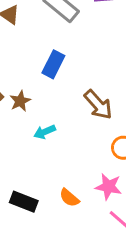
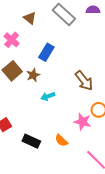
blue rectangle: (53, 64) -> (46, 52), moved
pink star: (108, 187) -> (83, 122), moved

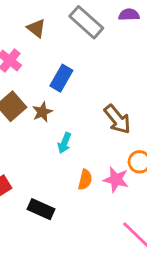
cyan arrow: (48, 96) -> (64, 143), turned -48
orange semicircle: (61, 140) -> (85, 180), moved, turned -120

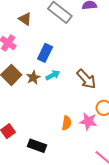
cyan arrow: (64, 143) -> (53, 75), moved, turned -136

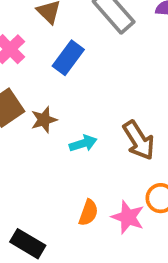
blue rectangle: (45, 53) -> (68, 58), moved
cyan arrow: (53, 75) -> (83, 143), moved

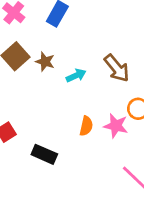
brown star: (44, 120) -> (45, 62), turned -30

